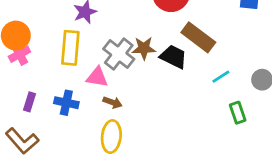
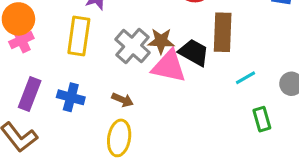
brown rectangle: (198, 37) -> (223, 32), turned 52
pink triangle: (97, 77) -> (169, 66), moved, size x1.4
purple rectangle: (30, 102) -> (30, 94), size x1.5

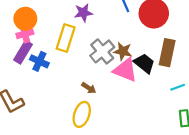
purple rectangle: (30, 94) -> (23, 52), moved
blue cross: (71, 97) -> (39, 61), moved

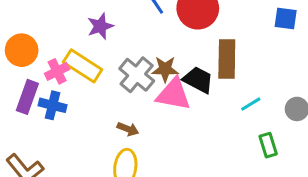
pink cross: (25, 34) -> (57, 71), moved
yellow rectangle: (66, 38) -> (83, 66), turned -64

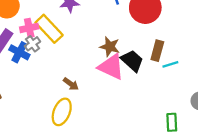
brown rectangle: (227, 59) -> (157, 51), size x0.7
gray cross: (137, 75) -> (33, 44), moved, size x0.6
cyan line: (251, 104) -> (170, 64), moved

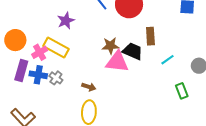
gray cross: (33, 44) -> (56, 78), moved
cyan line: (170, 64) -> (167, 60), moved

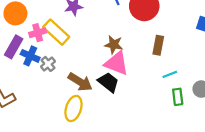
black trapezoid: (133, 51) -> (108, 82), moved
brown arrow: (89, 87) -> (80, 82), size x1.6
green rectangle: (182, 91) -> (178, 97), moved

